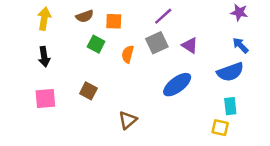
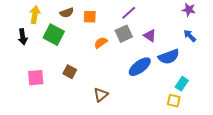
green square: (96, 44) -> (54, 35), moved, size x1.5
orange semicircle: (128, 54) -> (101, 43), turned 40
black arrow: (44, 57) -> (23, 37), moved
blue semicircle: (230, 72) -> (169, 57), moved
cyan rectangle: (230, 106) -> (182, 84), turned 40

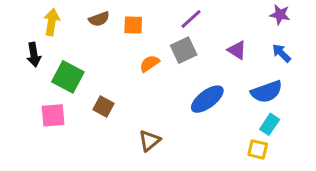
green square: (54, 35) -> (68, 77), moved
purple triangle: (150, 36) -> (237, 50), moved
blue semicircle: (169, 57) -> (267, 92), moved

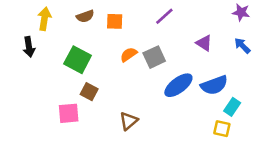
gray square: (184, 50) -> (154, 57), moved
green square: (68, 77) -> (78, 60), moved
blue semicircle: (267, 92) -> (214, 85), moved
pink square: (53, 115) -> (69, 113), moved

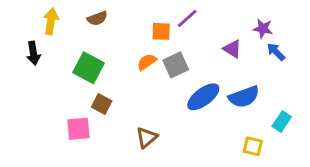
purple star: (241, 12) -> (263, 29), moved
orange square: (115, 21) -> (161, 31), moved
cyan rectangle: (232, 107) -> (282, 121), moved

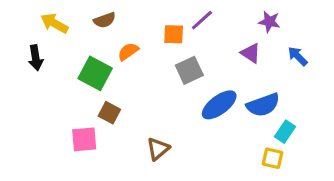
yellow arrow: (51, 21) -> (54, 23), turned -70
purple star: (263, 29) -> (269, 22), moved
orange semicircle: (147, 62) -> (128, 52), moved
cyan rectangle: (282, 121) -> (285, 132), moved

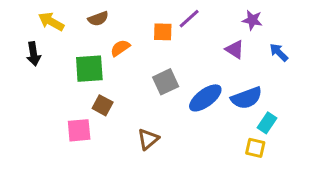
gray square: (189, 70) -> (166, 82), moved
green square: (95, 73) -> (89, 69), turned -32

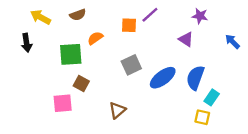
blue arrow: (279, 52) -> (233, 42), moved
blue semicircle: (246, 98) -> (195, 78), turned 130

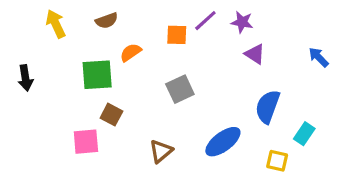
purple star: (200, 16) -> (242, 22), moved
yellow arrow: (40, 17) -> (56, 24), turned 36
black arrow: (27, 43) -> (25, 78), moved
blue ellipse: (163, 78) -> (223, 142), moved
cyan rectangle: (212, 97) -> (304, 134), moved

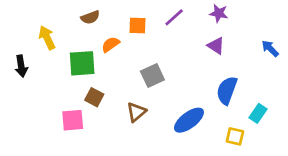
purple star: (242, 22) -> (219, 13), moved
yellow arrow: (56, 24) -> (47, 38), moved
orange square: (177, 35) -> (138, 25), moved
brown triangle: (161, 151) -> (136, 112), moved

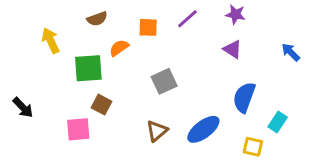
black arrow: (21, 66) -> (23, 108), moved, turned -35
brown triangle: (136, 112) -> (157, 131), moved

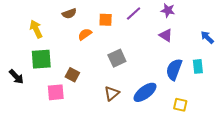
green square: (88, 68) -> (41, 59), moved
cyan rectangle: (278, 122) -> (198, 66), moved, turned -40

